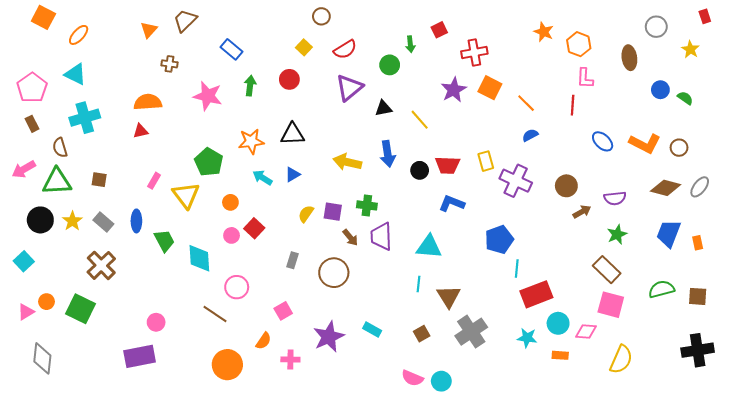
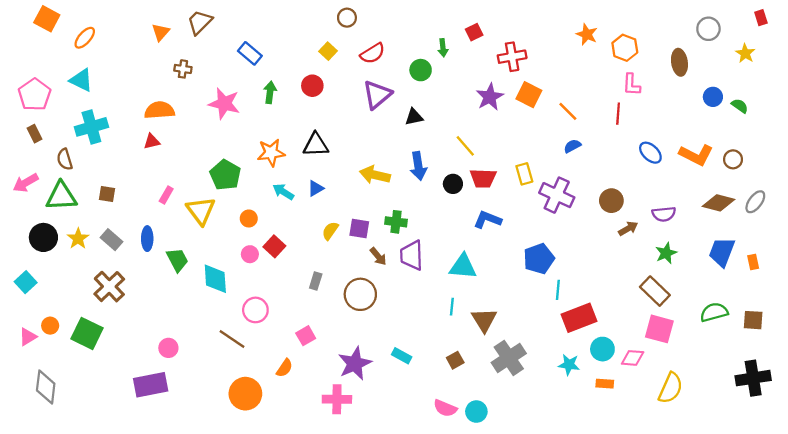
yellow line: (420, 120) -> (465, 146), moved
pink cross: (290, 359) -> (337, 399), moved, size x1.4

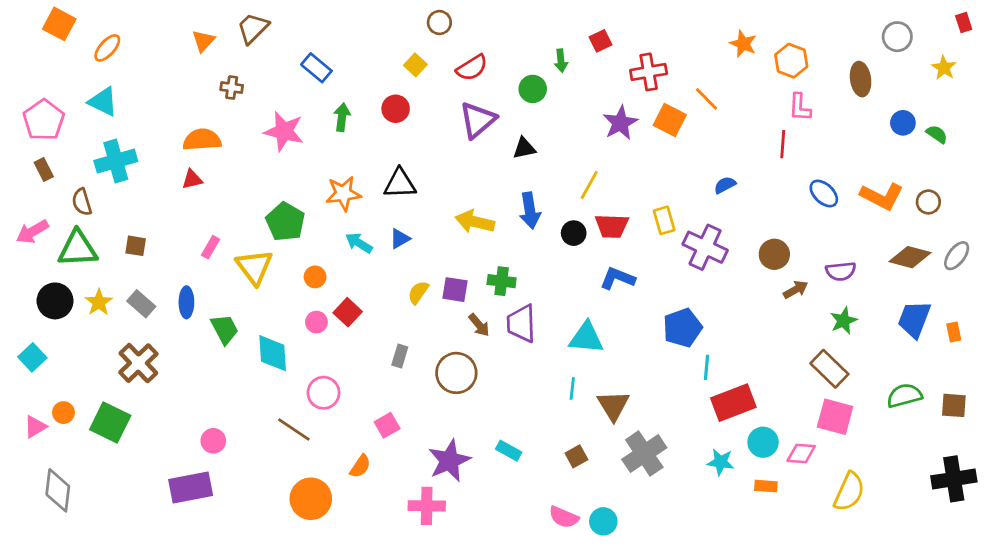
orange line: (568, 111) -> (707, 99), moved
yellow line: (465, 146) -> (589, 185), turned 70

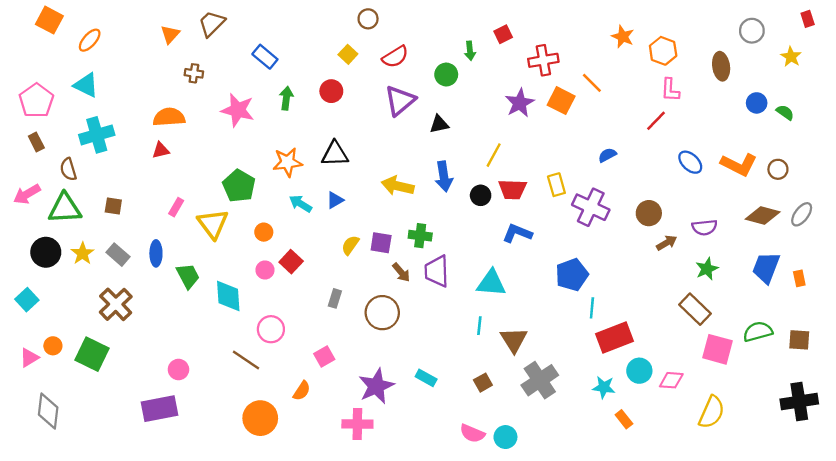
red line: (783, 144) -> (656, 121), turned 40
pink square: (835, 417) -> (718, 349), moved
orange rectangle: (766, 486) -> (624, 419), moved, turned 48

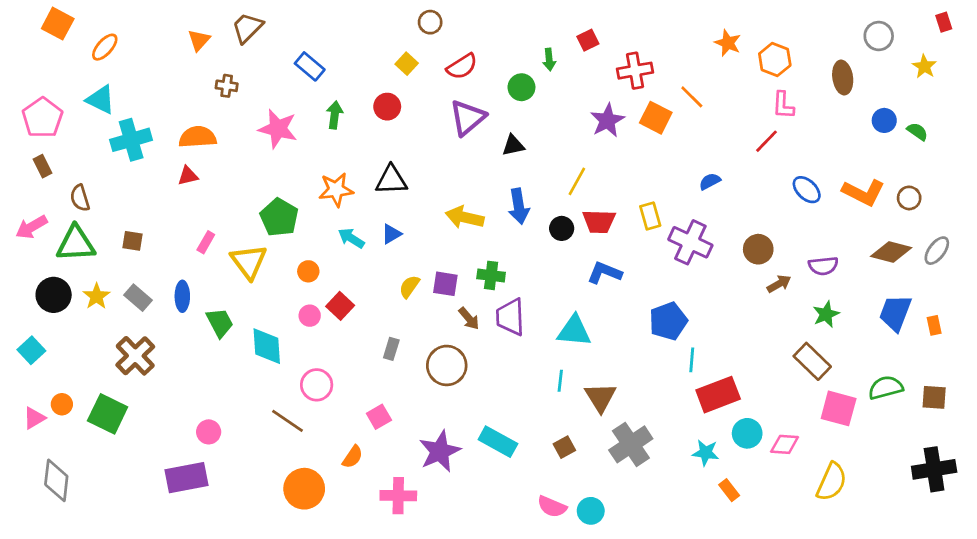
cyan cross: (97, 135) -> (131, 140), moved
cyan rectangle: (426, 378) -> (498, 442), size x1.5
pink cross: (357, 424) -> (398, 496), moved

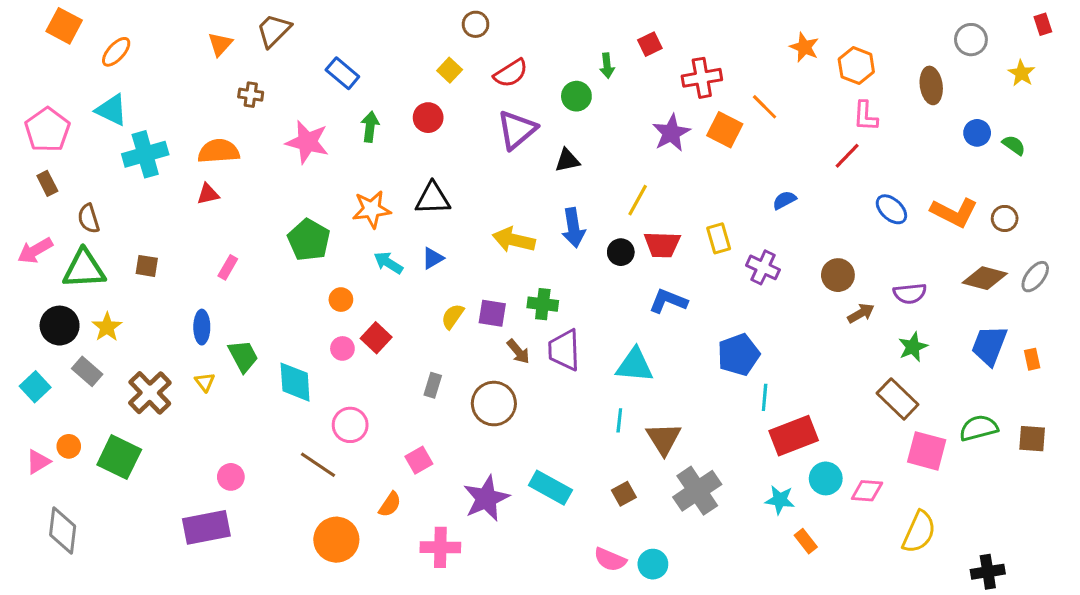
purple cross: (690, 242) -> (763, 267), size x0.7
yellow triangle: (249, 262) -> (205, 382), moved, size x0.5
gray rectangle: (138, 298) -> (87, 371), moved
black cross: (934, 469) -> (988, 572), moved, size x0.7

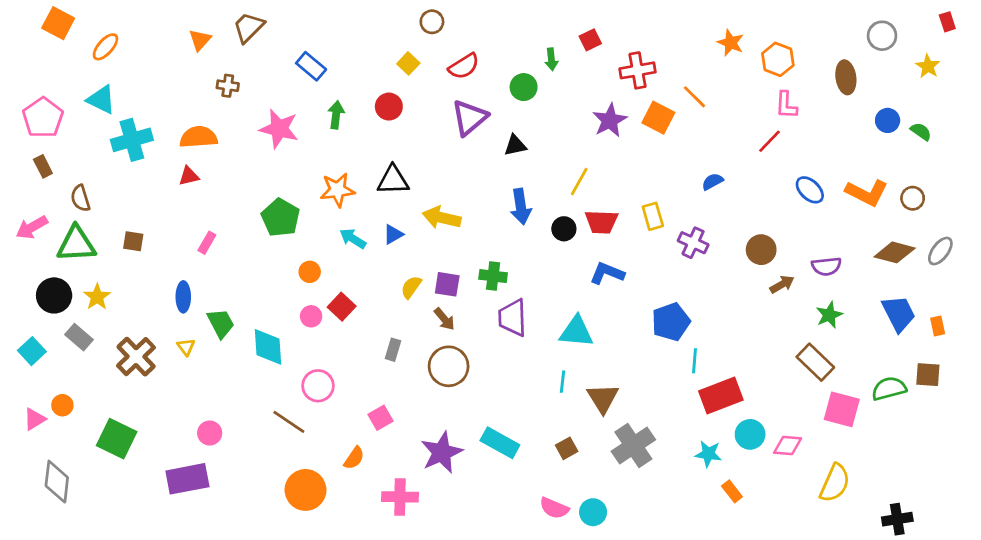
yellow arrow: (514, 240) -> (442, 218), moved
blue trapezoid: (989, 345) -> (899, 314), turned 132
brown arrow: (518, 352) -> (444, 319), moved
brown square: (1032, 439) -> (928, 375), moved
green square: (119, 457) -> (117, 439), moved

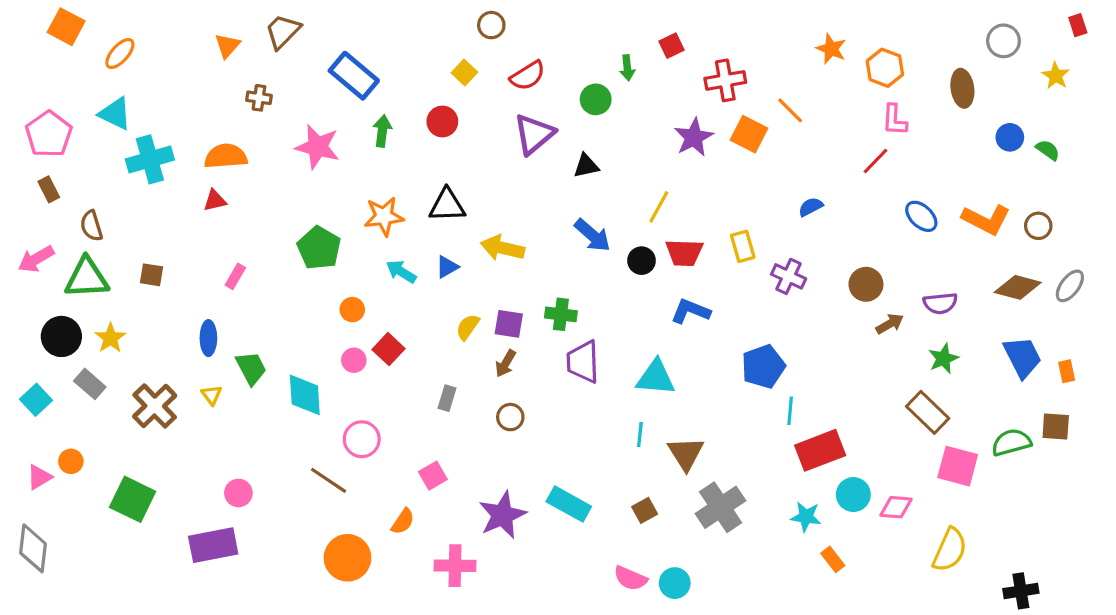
blue rectangle: (311, 66) -> (354, 76), size x1.4
blue arrow: (521, 207) -> (593, 235), turned -40
brown arrow: (444, 319) -> (506, 363), turned 70
brown circle: (449, 366) -> (510, 417), size x0.6
gray diamond: (57, 482) -> (33, 548), moved

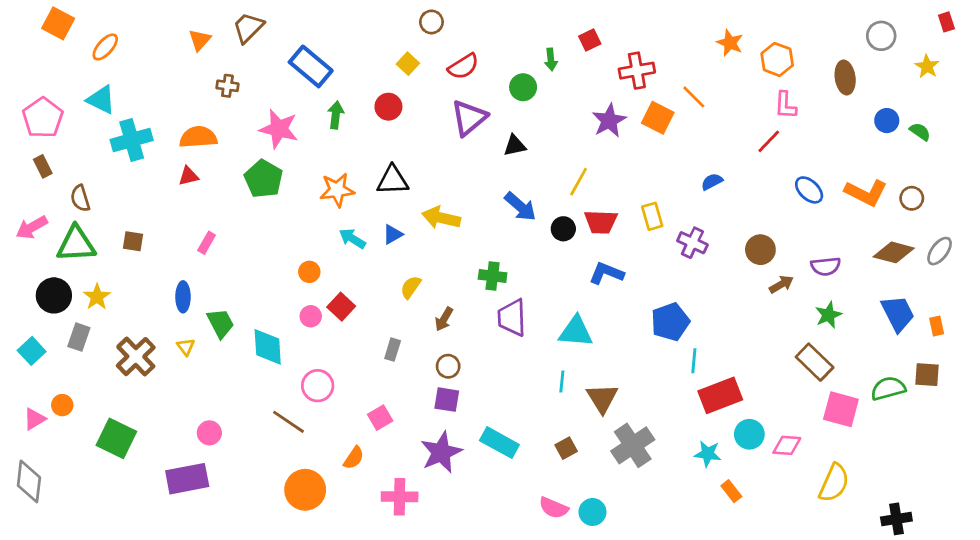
green pentagon: (319, 248) -> (264, 179), moved
purple square: (509, 324) -> (447, 400), moved
gray rectangle: (90, 384) -> (79, 337), turned 68

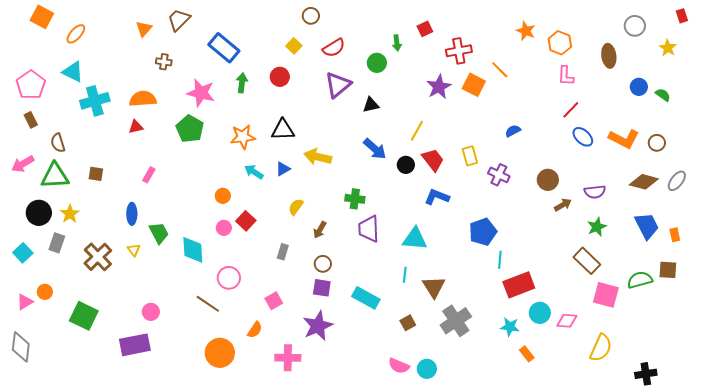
red line: (769, 141) -> (571, 110), moved
red trapezoid: (601, 222) -> (433, 160), turned -130
cyan rectangle: (499, 443) -> (366, 298), moved

